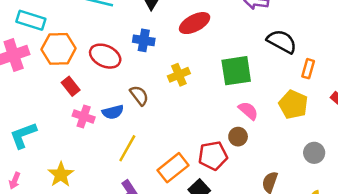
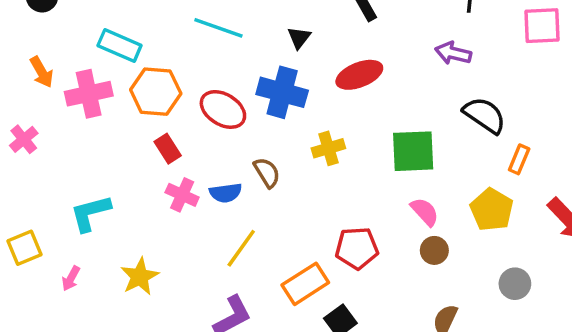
blue cross: (144, 40) -> (282, 92), size x1.5
brown circle: (238, 137) -> (434, 250), moved
red pentagon: (213, 156) -> (357, 248), moved

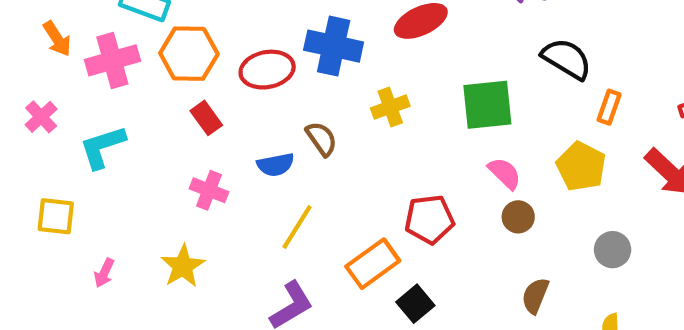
red ellipse: (223, 109) -> (267, 70), turned -39
pink cross: (182, 195) -> (209, 190), moved
cyan L-shape: (90, 213) -> (102, 147), moved
yellow square: (24, 248) -> (56, 216), moved, turned 32

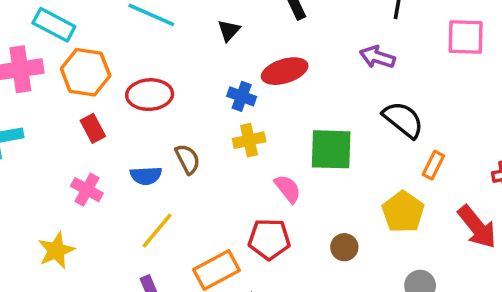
blue cross: (334, 46) -> (242, 96), moved, size x0.6
pink semicircle: (505, 173) -> (288, 189), moved

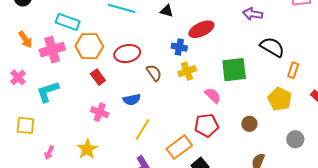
black triangle: (229, 30) -> (167, 11), turned -48
brown semicircle: (188, 159) -> (154, 73), moved

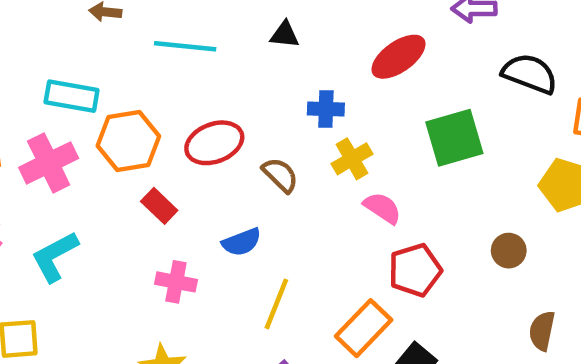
red ellipse: (201, 29) -> (399, 57), moved
pink semicircle: (213, 95) -> (382, 208), moved

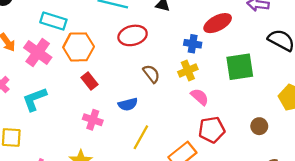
blue cross: (326, 109) -> (193, 44), moved
red ellipse: (214, 143) -> (133, 35), moved
pink cross: (49, 163) -> (38, 53), turned -36

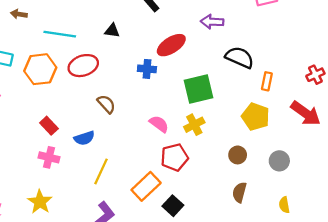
orange hexagon: (79, 47) -> (40, 69), moved
yellow cross: (188, 70) -> (194, 125), moved
red rectangle: (89, 81) -> (49, 126), moved
brown circle: (259, 126) -> (238, 155), moved

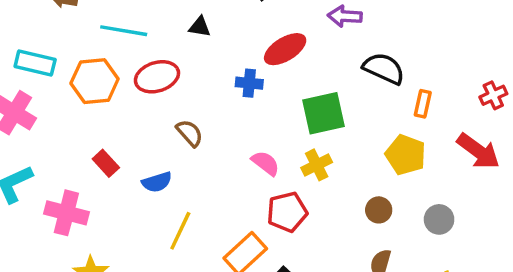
pink cross: (49, 157) -> (66, 213), moved, size x1.4

